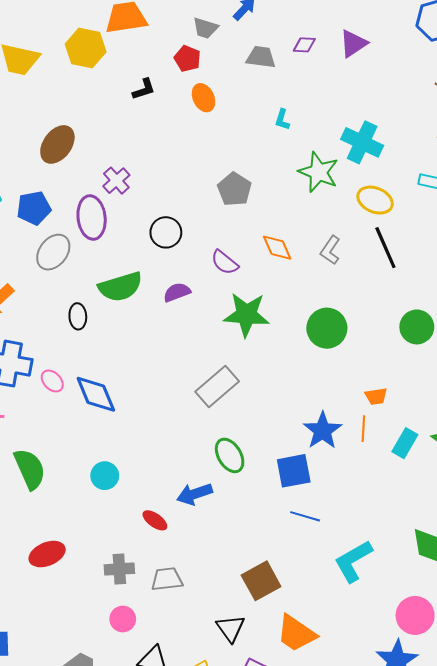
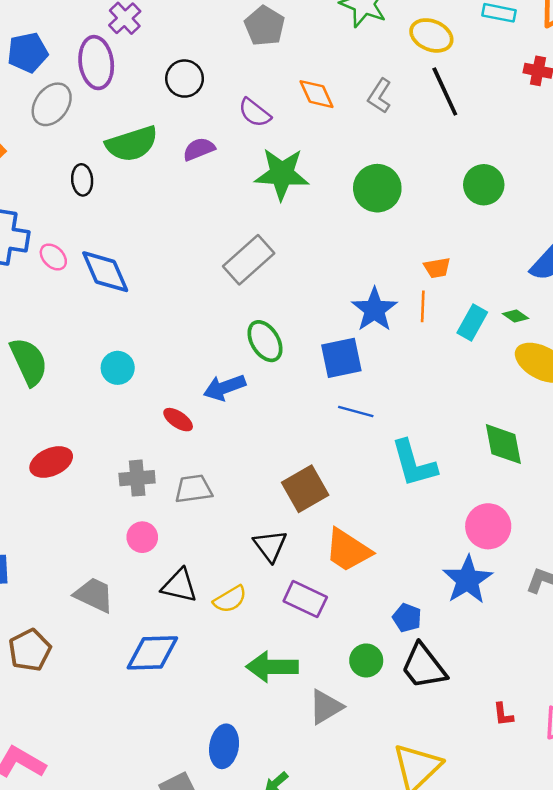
cyan L-shape: (353, 561) -> (414, 463), turned -75

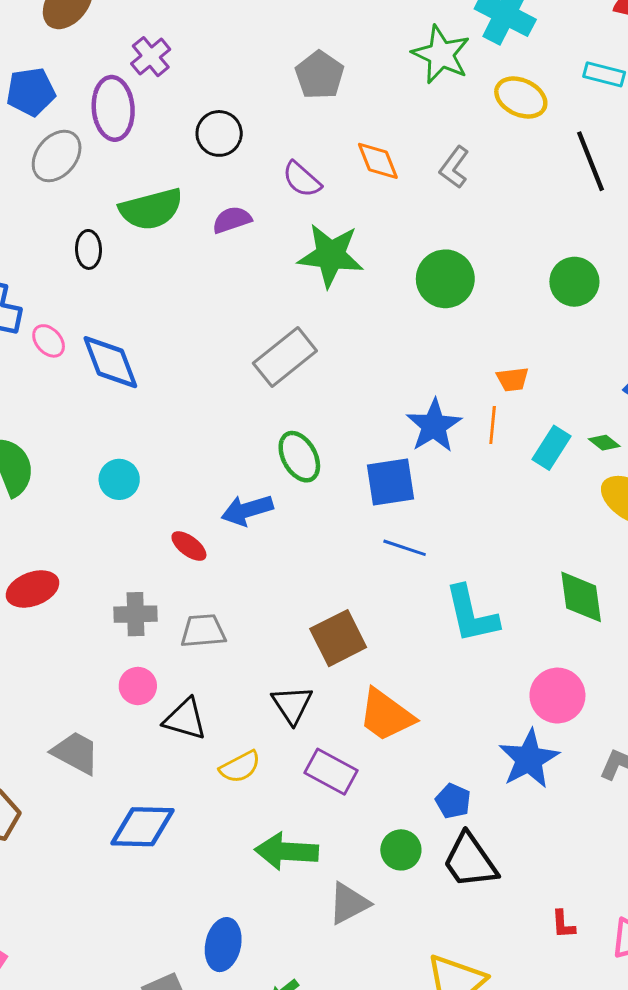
black line: (445, 92) -> (591, 161), moved
black triangle: (179, 586) -> (185, 719), moved

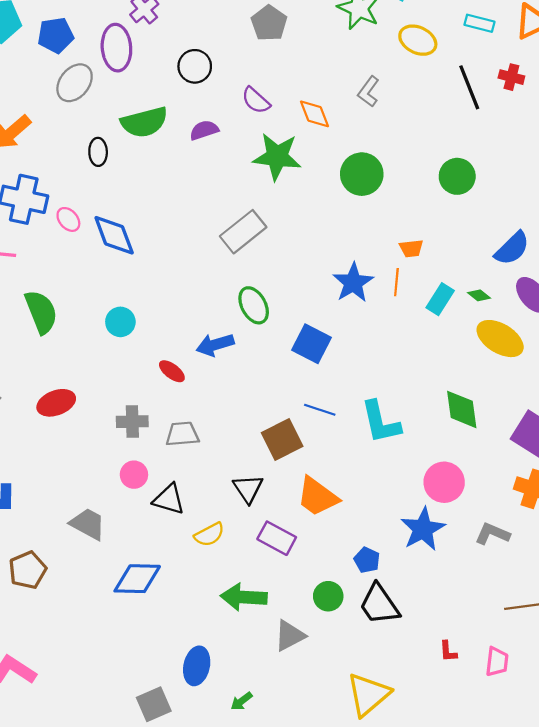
orange diamond: (378, 161) -> (314, 114), moved
blue square: (391, 482) -> (311, 344), moved, turned 36
blue line: (405, 548) -> (320, 410), moved

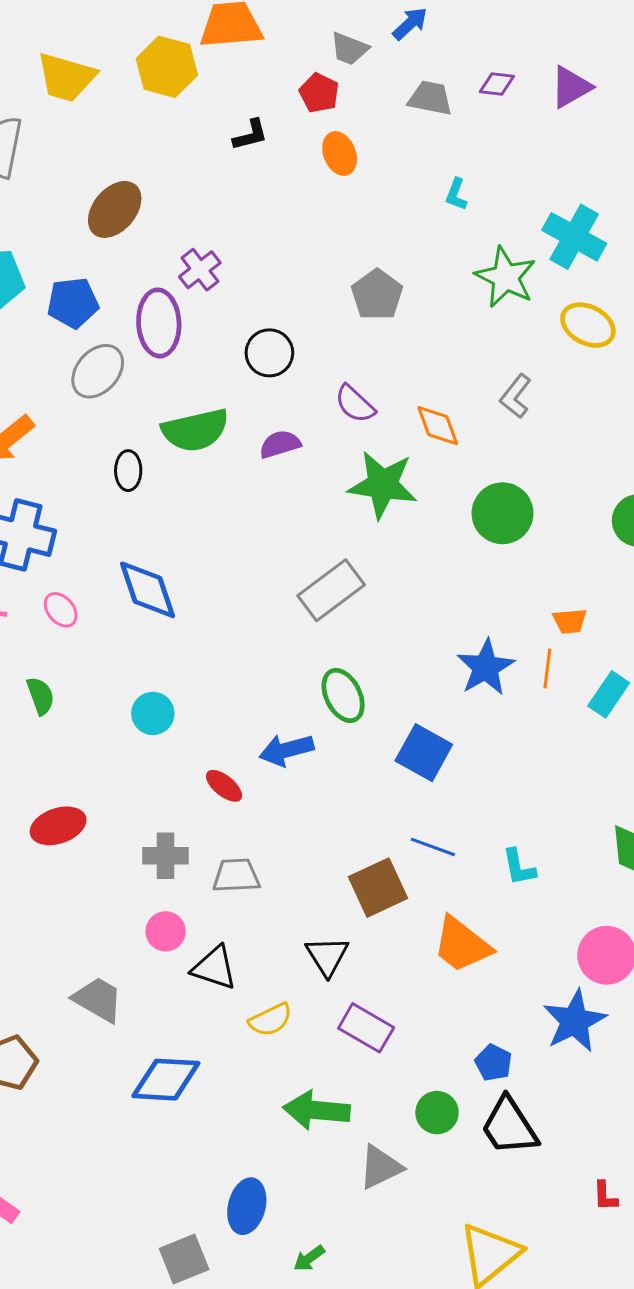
pink ellipse: (68, 219) -> (61, 610), moved
green semicircle: (41, 312) -> (40, 696), size x0.6
cyan L-shape: (381, 422) -> (519, 867), size x0.6
orange trapezoid: (317, 497) -> (462, 945), moved

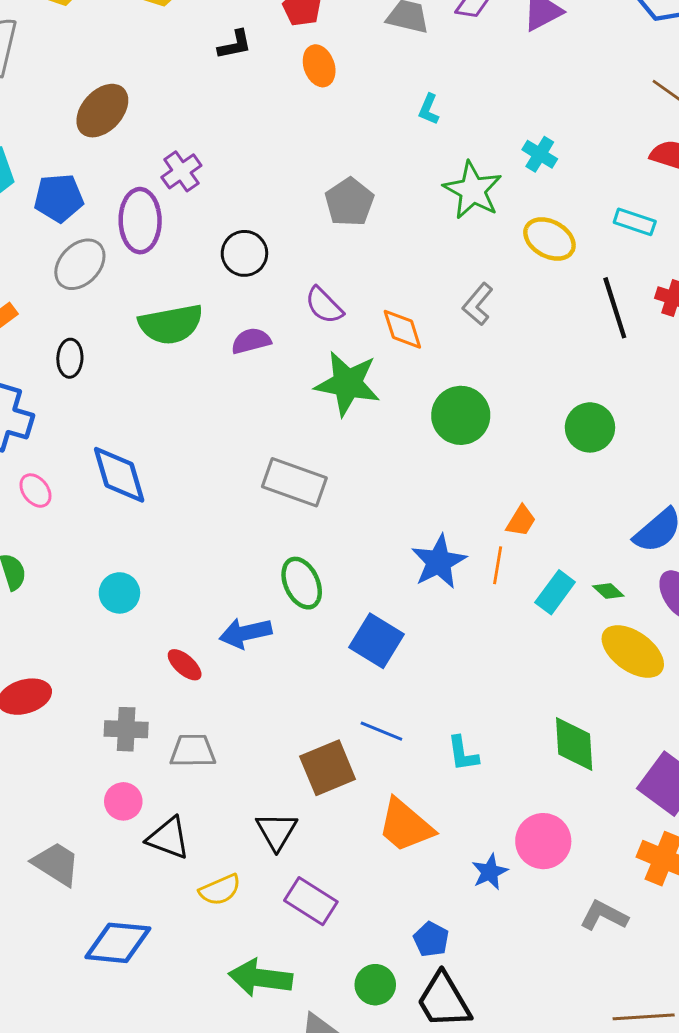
cyan cross: (574, 237) -> (540, 154), size x0.6
black ellipse: (128, 471) -> (70, 358), moved
gray rectangle: (331, 590) -> (294, 482), turned 54
orange trapezoid: (570, 621) -> (521, 521), turned -56
blue star: (575, 1021) -> (490, 872), moved, size x0.6

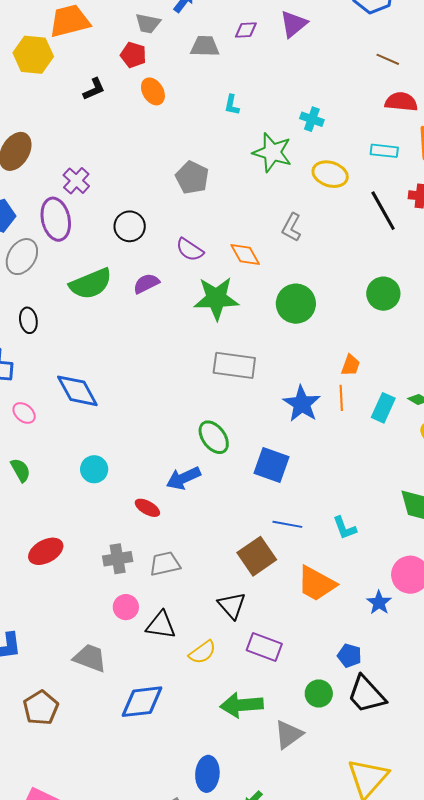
gray rectangle: (294, 482) -> (234, 365), moved

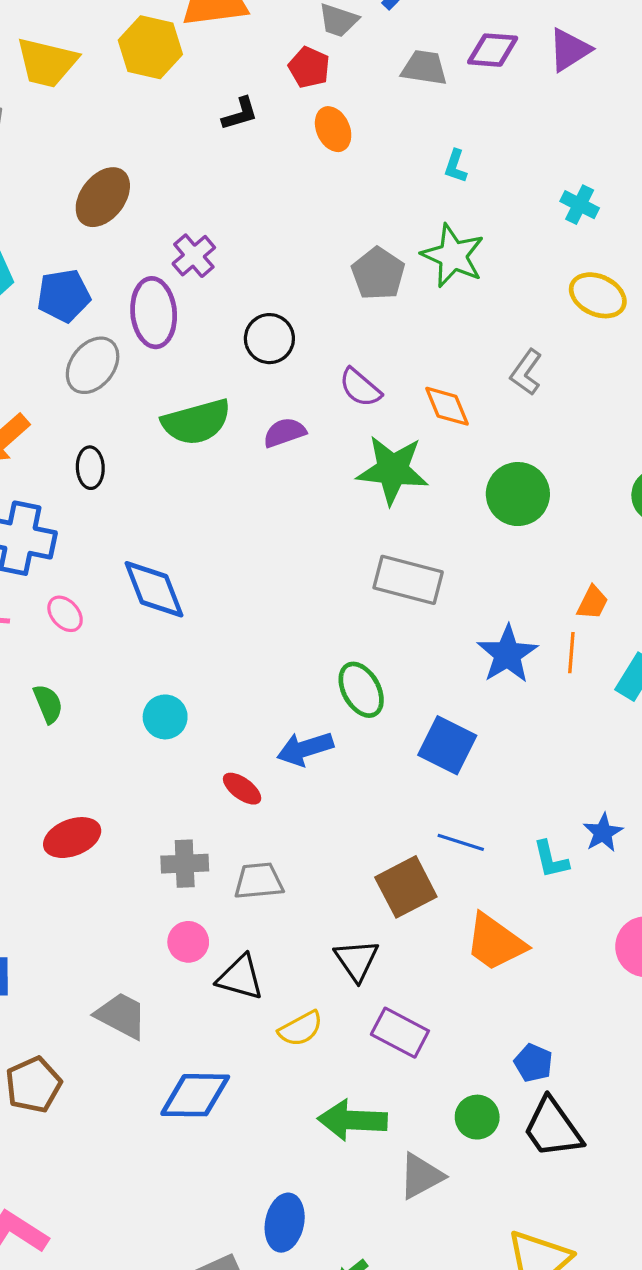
purple diamond: (246, 30) -> (493, 50), size x1.4
green star: (272, 152) -> (453, 256), moved
blue star: (379, 603) -> (603, 833), moved

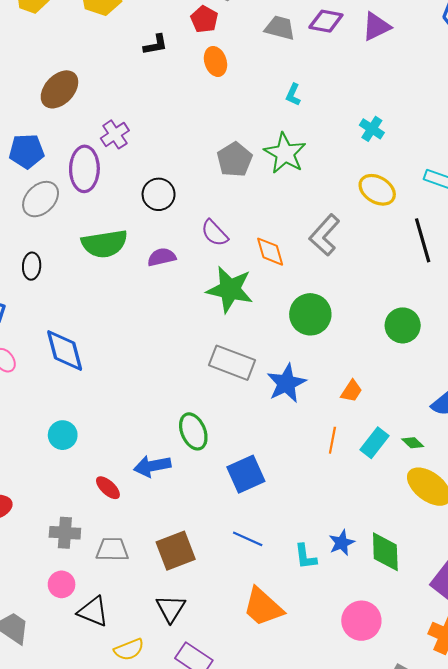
gray L-shape: (526, 372) -> (325, 235), size x1.4
orange line: (571, 653) -> (332, 440), moved
blue star: (507, 654) -> (286, 383), moved
blue square: (447, 745) -> (246, 474), turned 33
brown square: (406, 887) -> (176, 551), moved

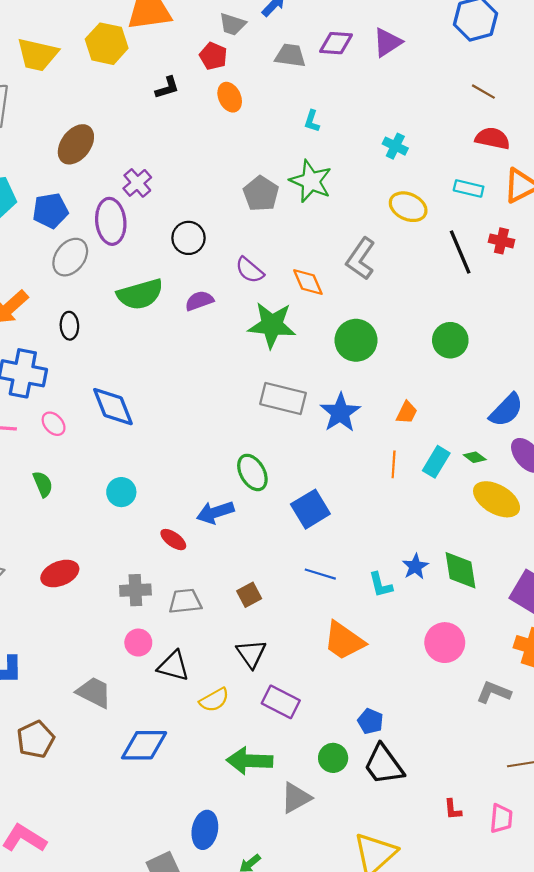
brown square: (176, 551) -> (249, 595), size x0.6

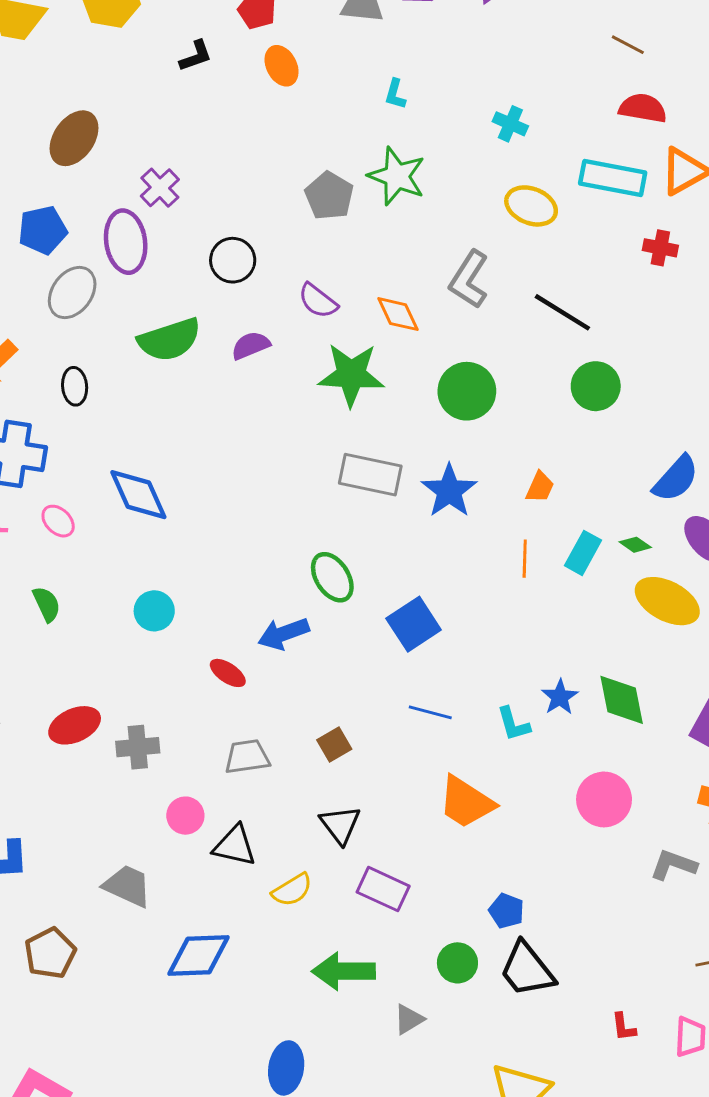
cyan rectangle: (469, 189) -> (613, 178), size x1.6
black line: (460, 252) -> (562, 312), moved, turned -33
gray cross: (135, 590) -> (138, 747), moved
gray triangle: (296, 798) -> (409, 1019), size x0.7

